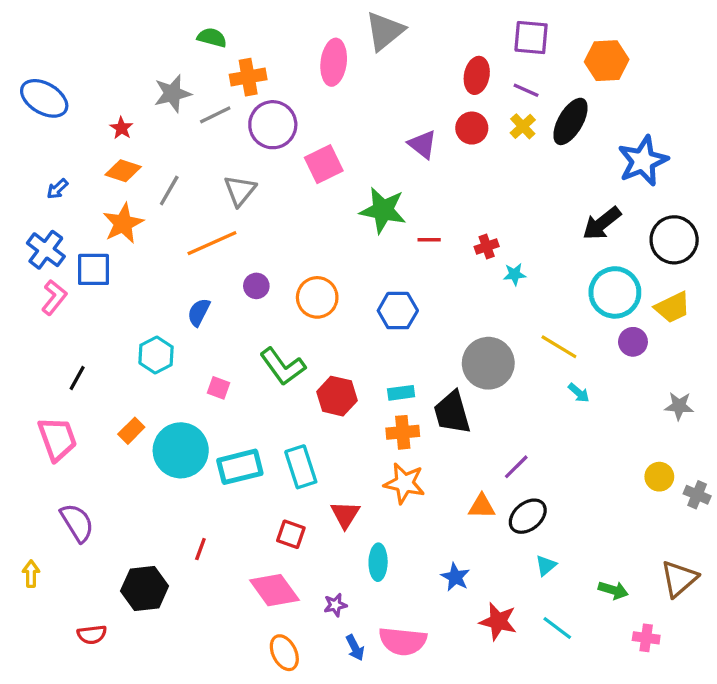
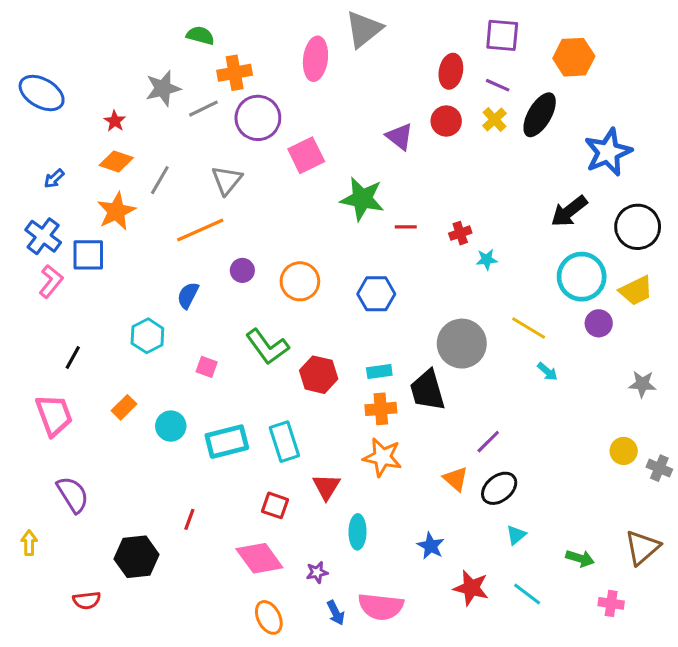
cyan circle: (181, 450) -> (171, 426), size x0.6
orange triangle: (482, 506) -> (456, 479), turned 40

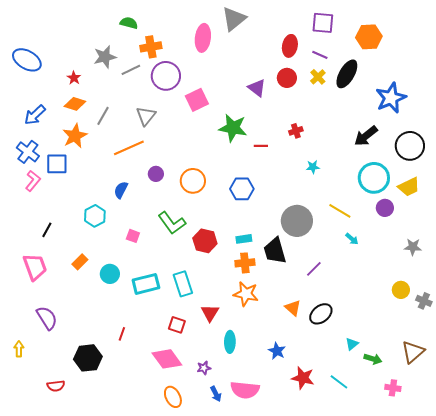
blue arrow: (54, 179) -> (35, 115), size x1.6
red cross: (460, 233) -> (296, 131), moved
purple line: (488, 442) -> (314, 269), moved
cyan triangle: (516, 535) -> (352, 344), moved

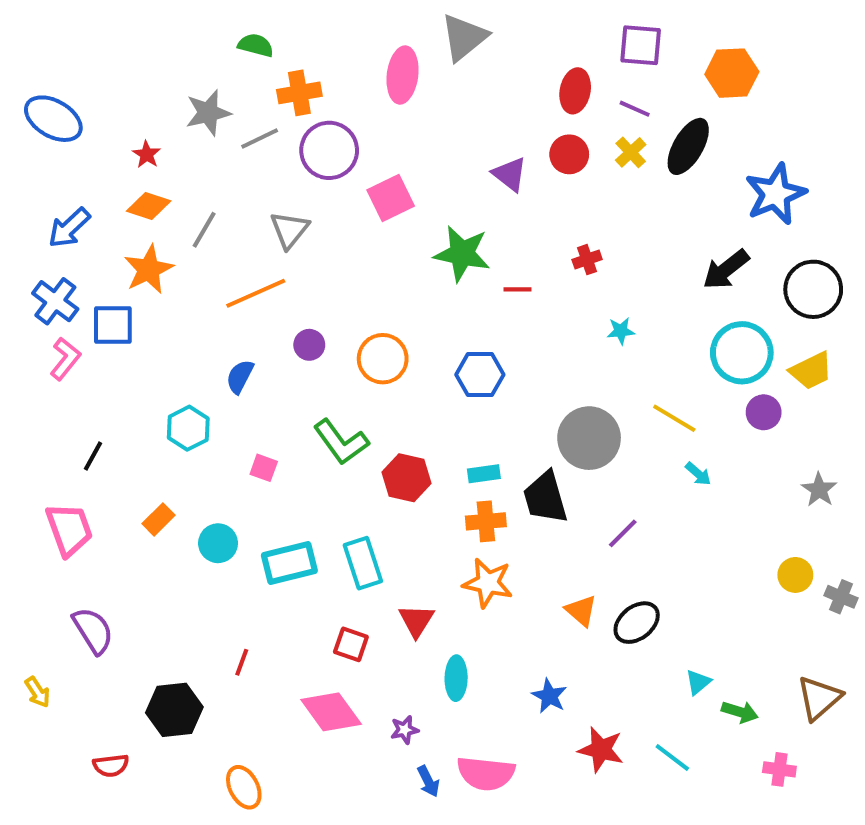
gray star: (413, 247) -> (819, 490), turned 30
yellow arrow: (19, 349) -> (37, 692), turned 147
orange ellipse: (173, 397) -> (244, 787), moved

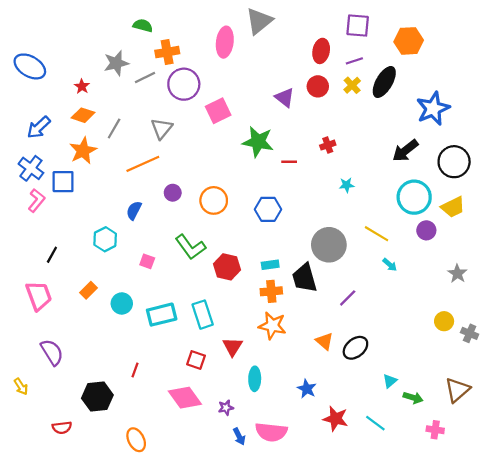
purple line: (635, 109) -> (354, 61), turned -42

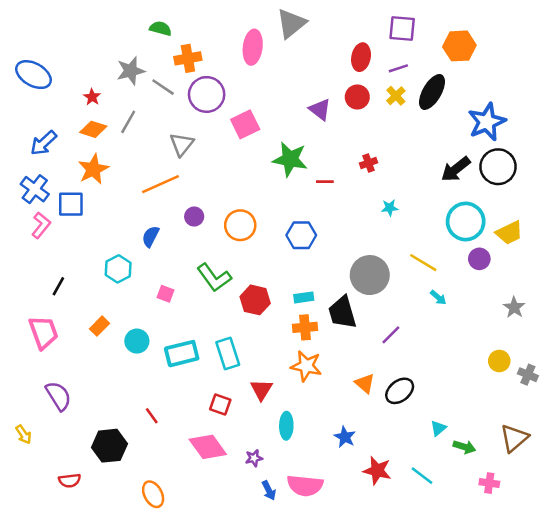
gray line: (145, 78) -> (163, 87), turned 60
gray line: (114, 128) -> (128, 122), moved
black circle: (454, 162) -> (498, 167), moved
red line: (135, 370) -> (152, 416), turned -56

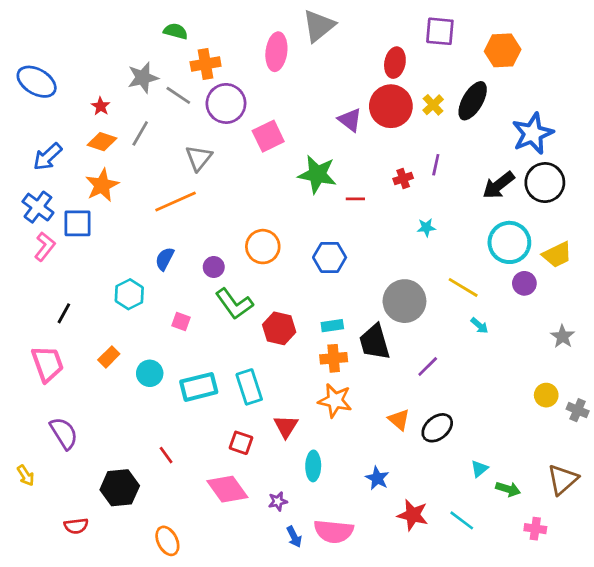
purple line: (398, 68) -> (436, 165), moved, turned -60
red circle: (357, 97) -> (391, 106), size x1.6
purple circle: (194, 217) -> (214, 267), moved

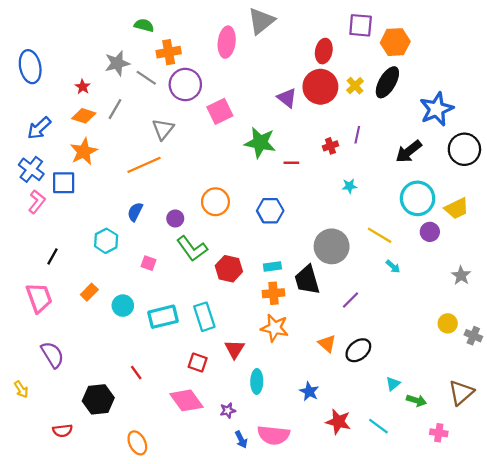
orange hexagon: (503, 50) -> (395, 42), moved
blue ellipse: (37, 82) -> (30, 67), turned 48
black circle: (545, 183) -> (464, 149), moved

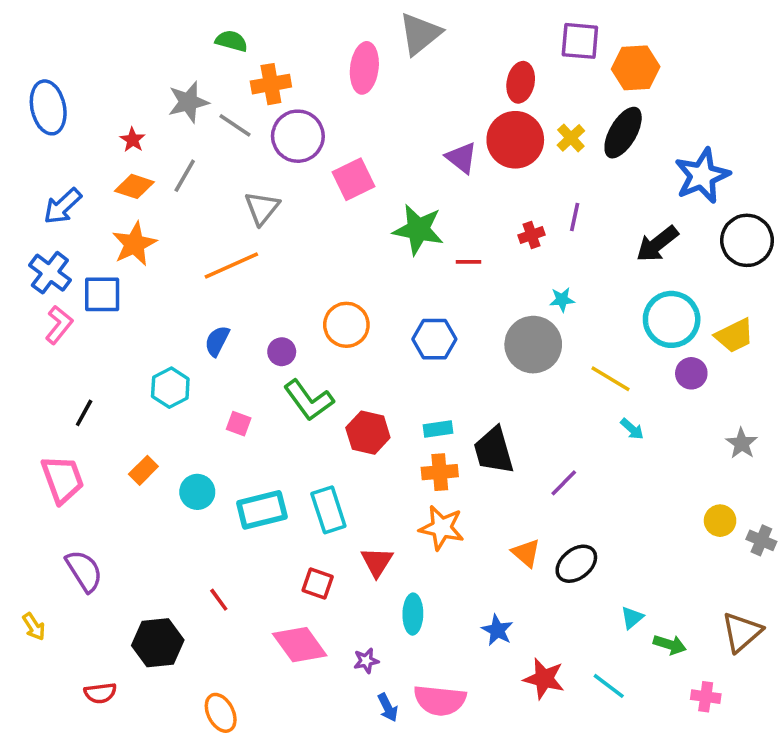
gray circle: (332, 246) -> (533, 345), moved

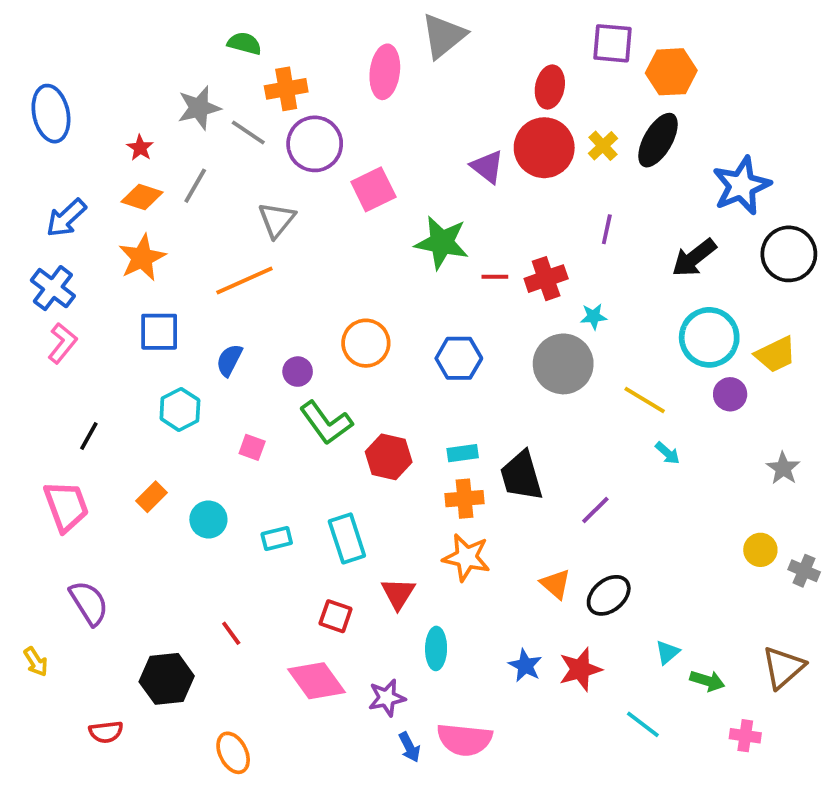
red cross: (531, 235) -> (546, 279), moved, size x1.5
blue square: (102, 294) -> (159, 332), moved
cyan rectangle: (262, 510) -> (277, 538), size x0.6
purple star: (366, 661) -> (387, 698), size x1.4
red star: (544, 679) -> (580, 669), moved, turned -30

